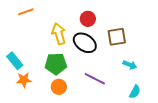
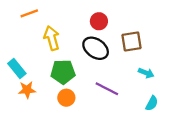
yellow arrow: (59, 34) -> (52, 38), moved

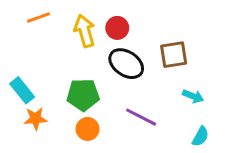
red circle: (99, 21) -> (117, 28), moved
yellow arrow: (52, 38) -> (85, 31), moved

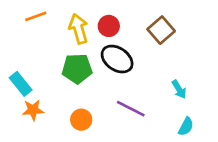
brown square: (174, 55) -> (161, 30), moved, turned -32
green pentagon: (83, 95) -> (77, 69), moved
cyan arrow: (193, 96) -> (179, 89), turned 36

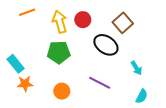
black ellipse: (117, 59) -> (106, 45), moved

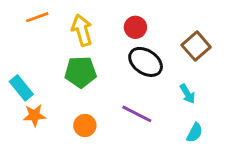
red circle: (83, 20) -> (135, 27), moved
brown square: (123, 23) -> (196, 46), moved

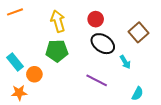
orange line: (37, 17) -> (15, 12), moved
cyan arrow: (187, 94) -> (125, 62), moved
orange star: (34, 115) -> (19, 93), moved
orange circle: (85, 125) -> (34, 74), moved

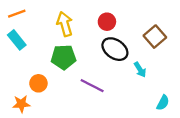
cyan rectangle: (15, 62) -> (17, 40), moved
purple line: (97, 80) -> (92, 86), moved
cyan semicircle: (138, 94) -> (163, 103), moved

